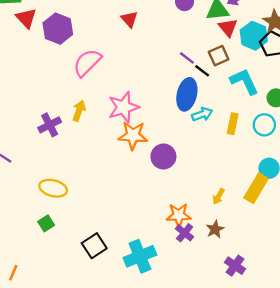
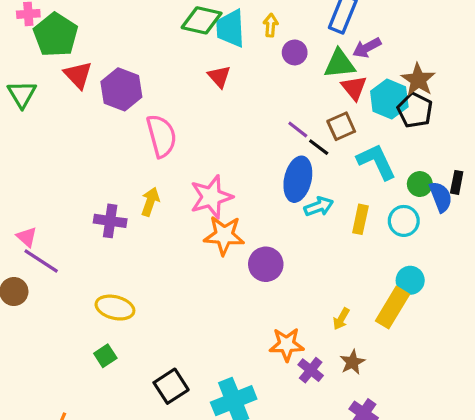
pink semicircle: (87, 63) -> (161, 136), turned 120
purple cross: (50, 125) -> (110, 221), turned 35
brown star: (215, 229) -> (352, 362), moved
purple cross: (185, 233) -> (311, 370), moved

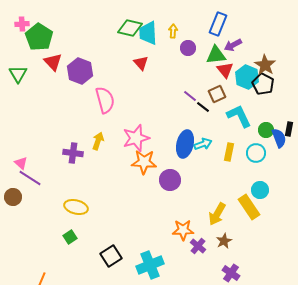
blue ellipse: (298, 179) -> (185, 144), moved
yellow rectangle: (393, 308) -> (249, 207), turned -65
yellow arrow: (341, 319) -> (217, 214), size x1.6

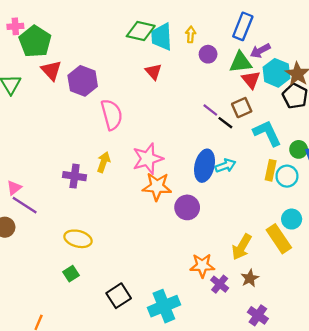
cyan hexagon: (247, 77) -> (277, 73), moved
yellow rectangle: (229, 152) -> (271, 170), moved
pink triangle: (21, 163) -> (14, 188), turned 40

